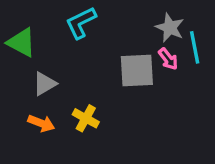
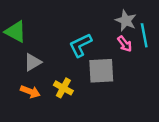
cyan L-shape: (81, 23) -> (80, 45), moved
gray square: (137, 70) -> (101, 71), moved

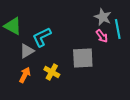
cyan L-shape: (80, 45) -> (42, 37), moved
orange arrow: (30, 92) -> (25, 75), turned -84

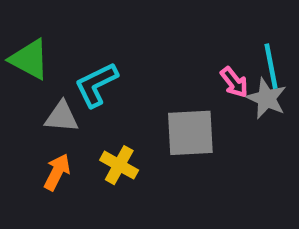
gray star: (103, 17) -> (266, 98), moved
gray triangle: (27, 51) -> (62, 117), turned 35

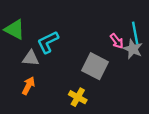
gray square: (190, 133) -> (95, 66), turned 30
yellow cross: (119, 165) -> (78, 97), moved

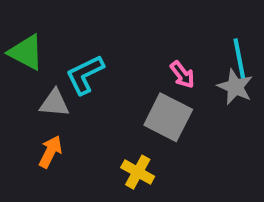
pink arrow: (117, 41) -> (182, 75), moved

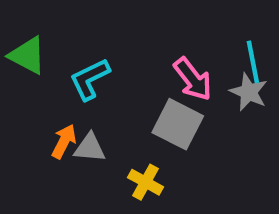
pink arrow: (182, 75) -> (193, 79), size x1.5
gray triangle: (54, 103) -> (90, 148), moved
orange arrow: (50, 152) -> (64, 141), moved

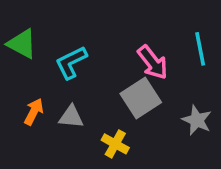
gray star: (249, 92) -> (197, 120), moved
gray square: (178, 124) -> (141, 98), turned 30
orange arrow: (64, 141) -> (34, 112), moved

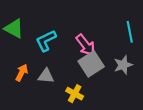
pink arrow: (153, 62) -> (86, 45), moved
gray star: (197, 120) -> (123, 65), moved, turned 30

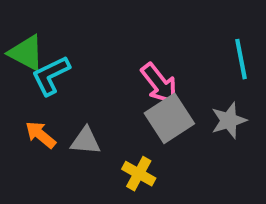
cyan L-shape: (46, 41) -> (51, 75), moved
orange arrow: (22, 73) -> (41, 135), turned -77

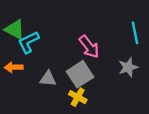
gray square: (169, 118) -> (80, 74), moved
orange arrow: (41, 135) -> (14, 67), moved, turned -42

